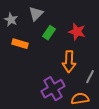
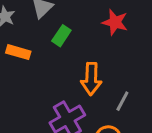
red star: (77, 32) -> (115, 22), moved

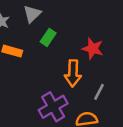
red star: (115, 22) -> (93, 49), moved

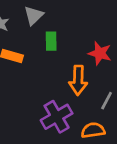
green rectangle: (48, 37) -> (51, 41), turned -35

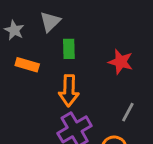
orange arrow: (78, 80) -> (69, 91), moved

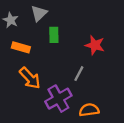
orange arrow: (69, 91) -> (30, 78), moved, turned -45
gray line: (128, 112) -> (79, 74), moved

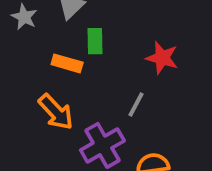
orange rectangle: (21, 47) -> (67, 63), moved

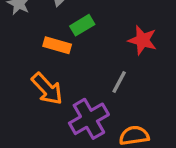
green rectangle: (95, 41) -> (82, 25), turned 60

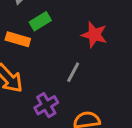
purple cross: (89, 119) -> (46, 105), size x0.7

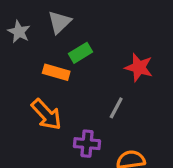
purple cross: (46, 105) -> (87, 144), turned 35

